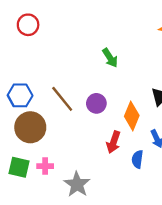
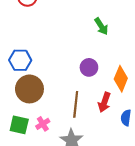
brown line: (62, 99) -> (76, 104), moved, turned 45
pink cross: (45, 166) -> (43, 124), turned -32

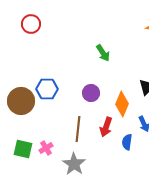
blue hexagon: (20, 60) -> (47, 89), moved
brown circle: (29, 89) -> (21, 101), moved

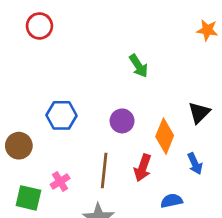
brown circle: (21, 101) -> (19, 146), moved, size x0.7
blue semicircle: (127, 142) -> (172, 201), moved, turned 70
pink cross: (46, 148) -> (60, 181), moved

